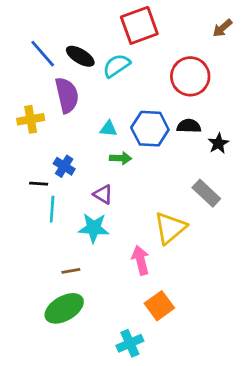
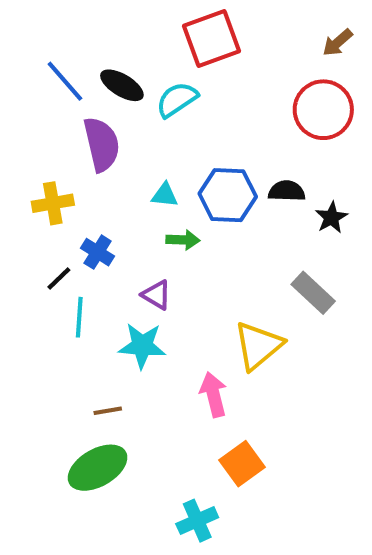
red circle: (190, 76) -> (323, 110), moved
yellow cross: (31, 119) -> (53, 203), moved
black line: (39, 184) -> (59, 279), turned -48

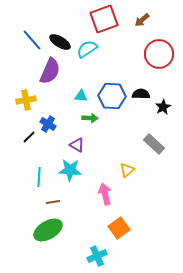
brown arrow: (338, 43) -> (142, 20), moved
purple semicircle: (102, 144) -> (50, 71), turned 36
cyan line: (79, 317) -> (39, 177), moved
yellow triangle: (258, 346) -> (127, 170), size x0.6

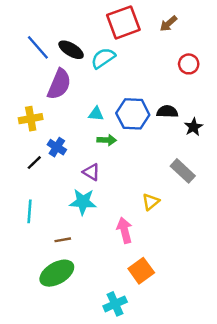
red circle: (159, 54) -> (189, 64), size x0.6
cyan line: (39, 177) -> (29, 211), moved

